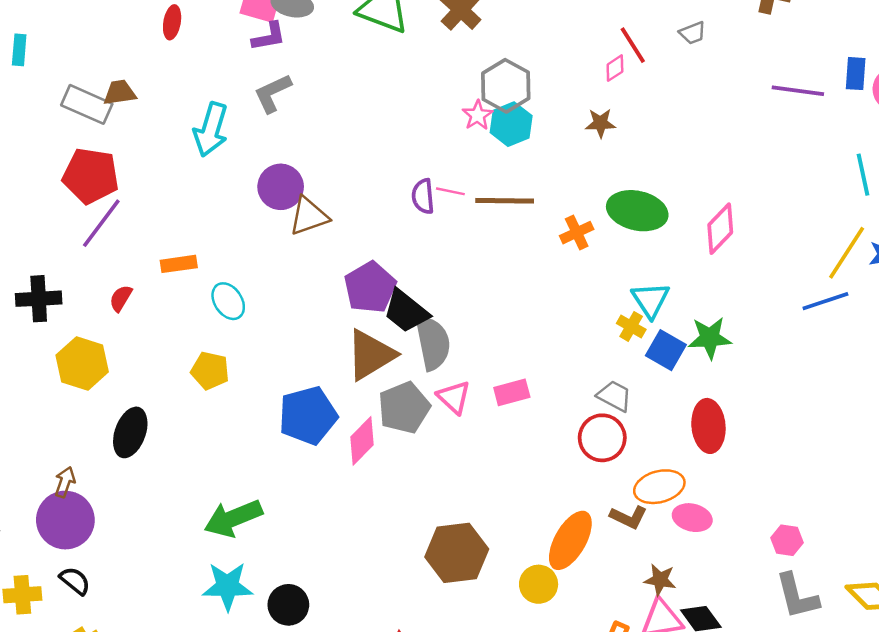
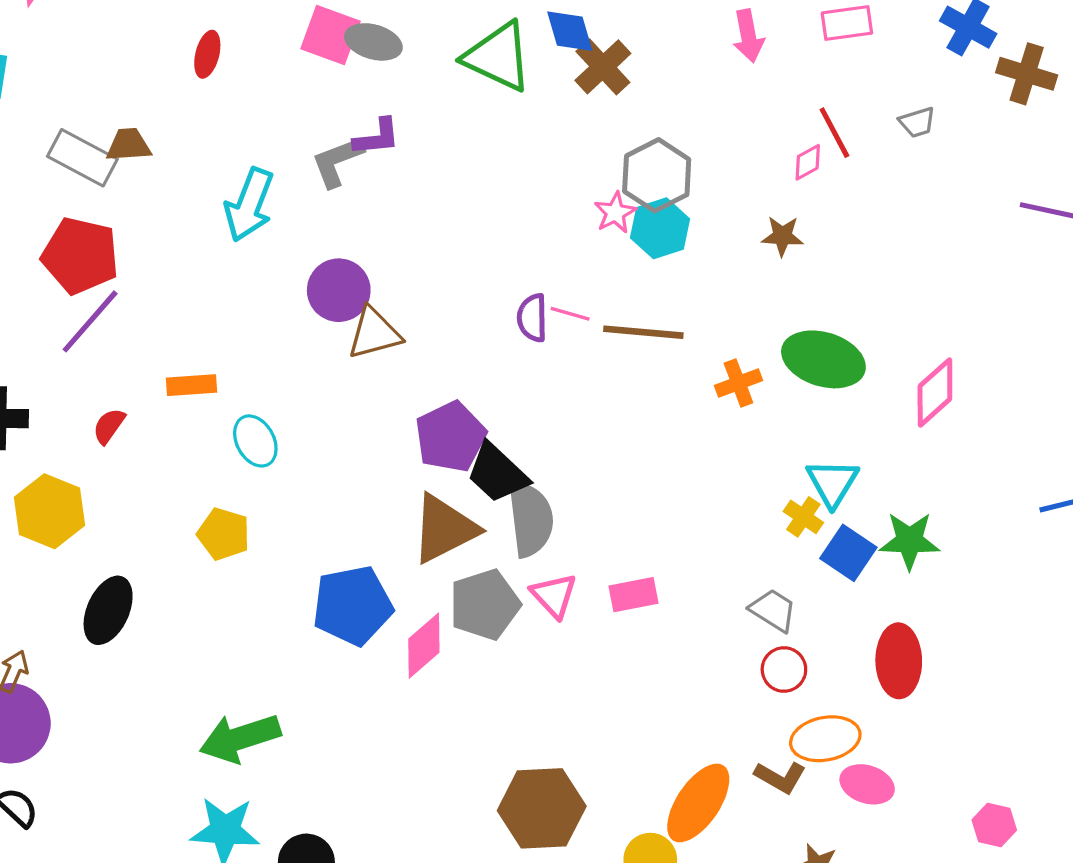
purple L-shape: (269, 37) -> (377, 137), moved
red circle: (602, 438) -> (784, 669), moved, size x0.7

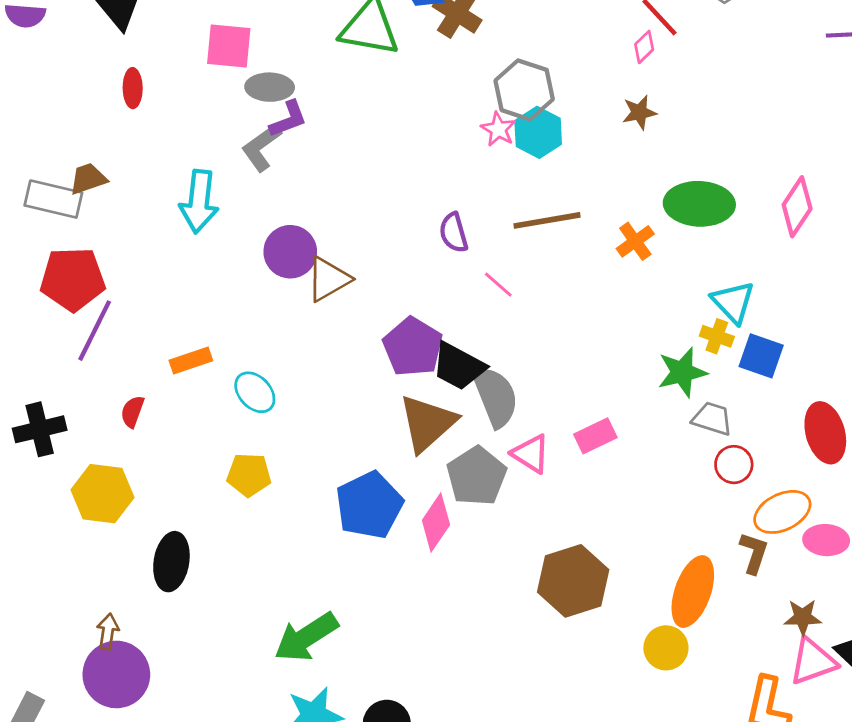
gray ellipse: (373, 42) -> (270, 87), moved
pink line: (570, 314) -> (498, 285), moved, turned 40
green star: (910, 541) -> (682, 372), moved
brown L-shape: (780, 777) -> (754, 553), turned -87
brown hexagon: (542, 808) -> (573, 581), moved

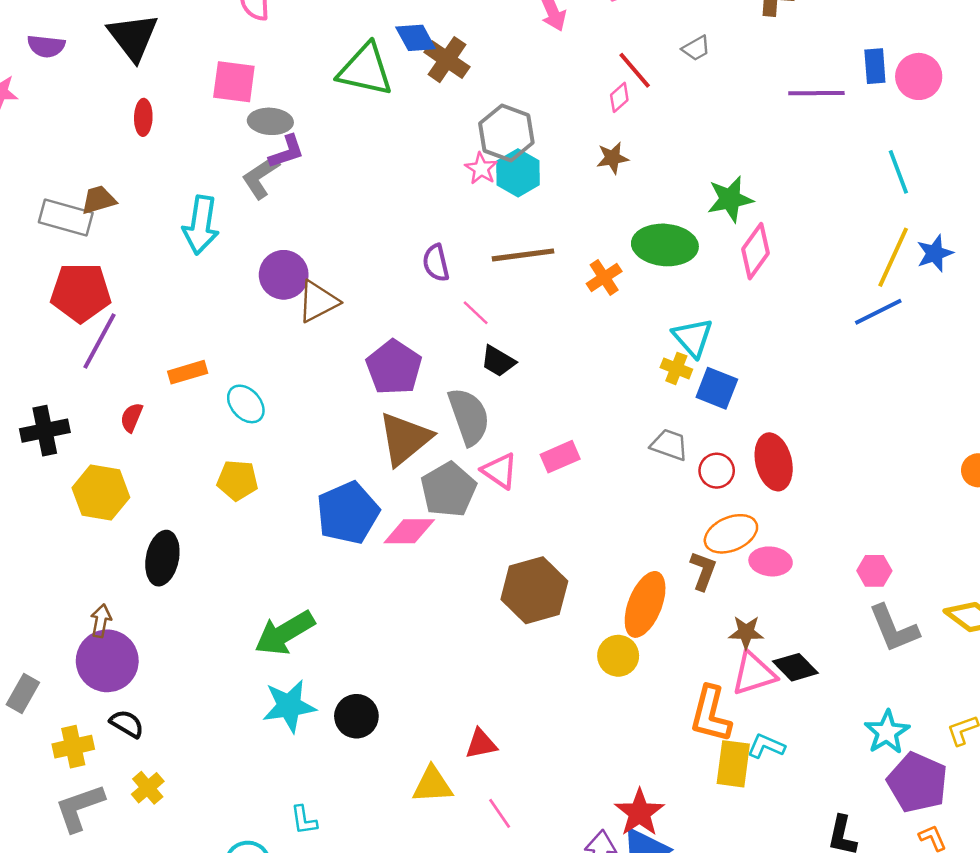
black trapezoid: (458, 366) -> (498, 361), moved, size x0.7
green star: (682, 372) -> (730, 199), moved
red circle: (734, 465) -> (717, 471), moved
pink diamond: (436, 523) -> (409, 531), turned 54

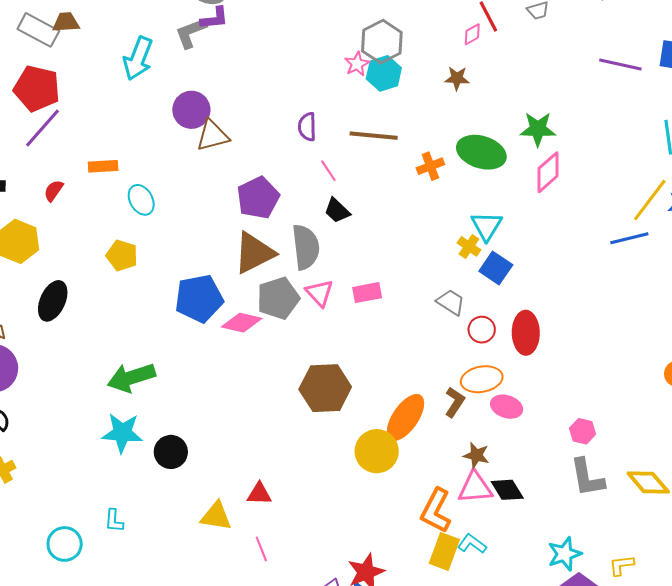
yellow circle: (618, 656) -> (377, 451), size x1.4

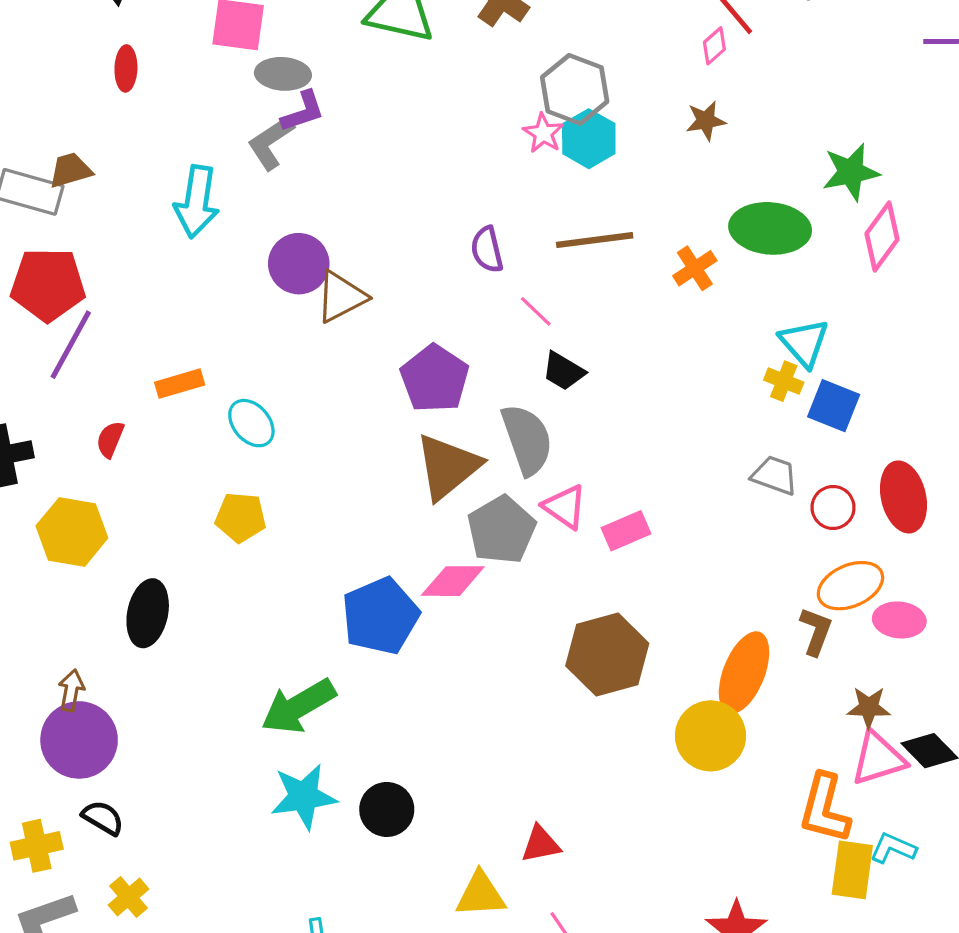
pink rectangle: (367, 293) -> (626, 531), moved
blue pentagon: (199, 298) -> (380, 616), moved

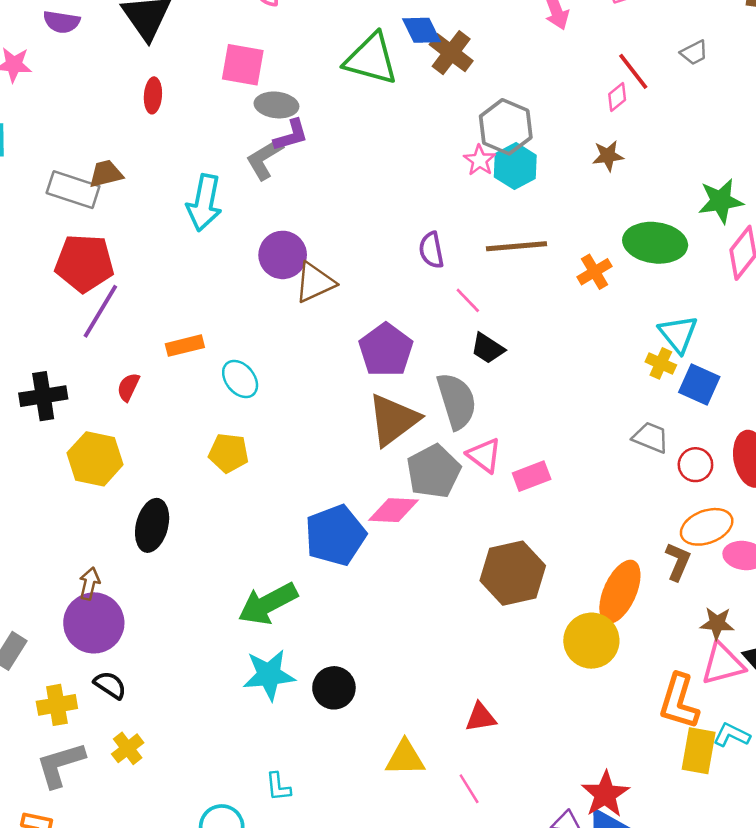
red triangle: (541, 844) -> (481, 717), moved

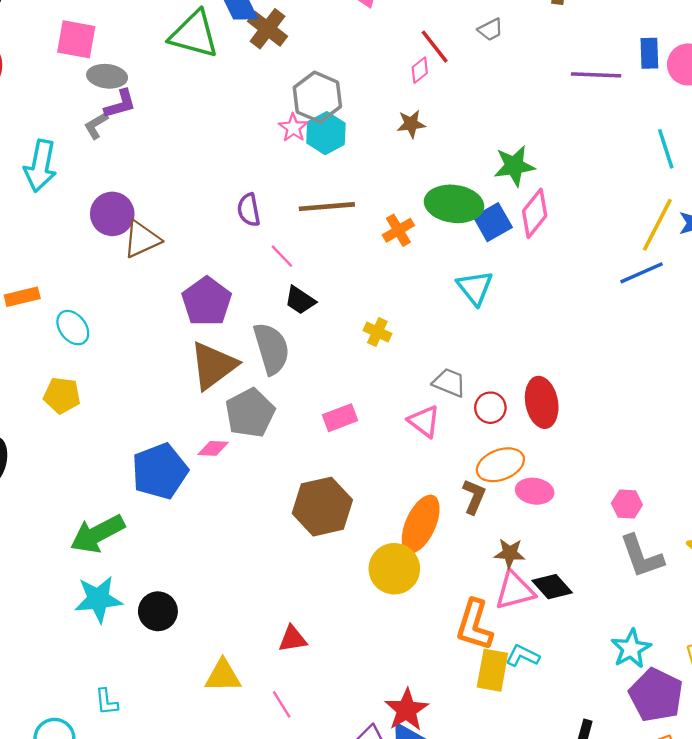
gray L-shape: (265, 159) -> (96, 125), size x0.7
yellow cross: (661, 363) -> (377, 332), moved
blue square: (699, 384) -> (493, 222), moved, turned 36
pink triangle: (484, 455) -> (424, 421), moved
pink diamond: (393, 510) -> (213, 448), size x0.7

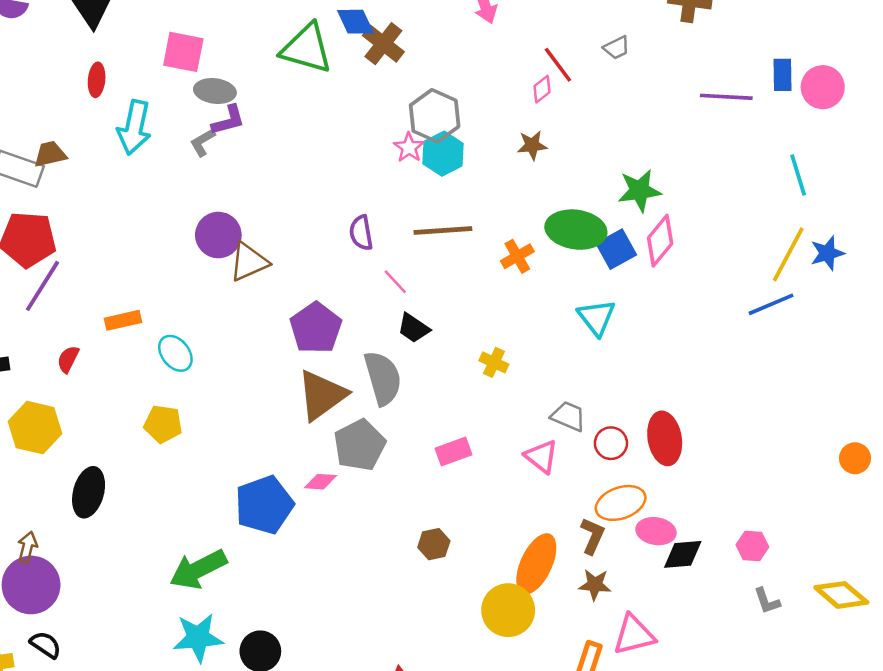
cyan arrow: (40, 166) -> (134, 127), moved
brown hexagon: (322, 507) -> (434, 544), size x0.5
brown star: (510, 553) -> (595, 585), moved
gray L-shape: (642, 556) -> (767, 601), size x0.6
black diamond: (552, 587) -> (683, 554), moved, turned -54

